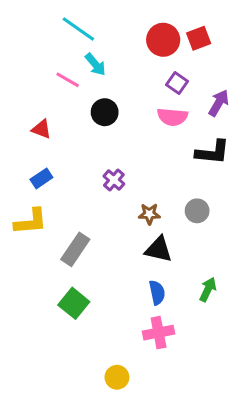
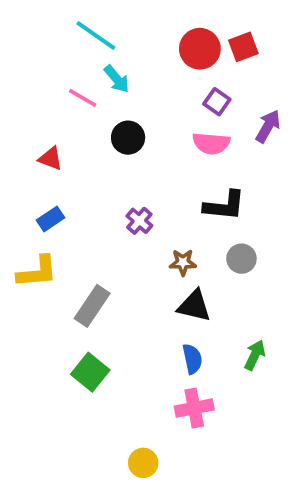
black L-shape: (213, 152) -> (224, 206), moved

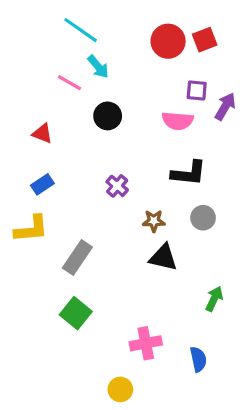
purple square: (217, 102) -> (197, 91), moved, turned -30
blue semicircle: (192, 359) -> (198, 359), moved
pink cross: (194, 408) -> (146, 343), moved

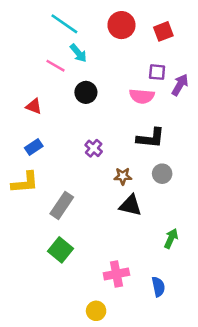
red circle: (168, 41) -> (121, 25), moved

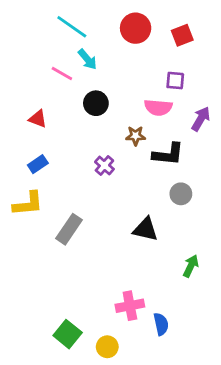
purple arrow: (180, 85) -> (201, 119), moved
brown star: (123, 176) -> (136, 136), moved
green square: (61, 250) -> (68, 334), moved
blue semicircle: (158, 287) -> (161, 324), moved

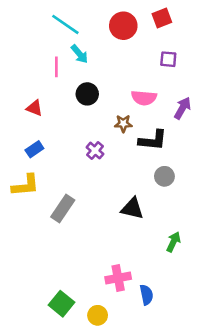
red square: (182, 35) -> (162, 18), moved
pink line: (62, 73) -> (56, 67), turned 60
purple square: (175, 81) -> (168, 59), moved

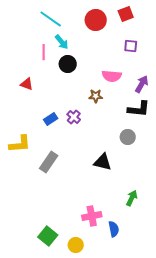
black circle: (87, 94) -> (68, 64), moved
black L-shape: (153, 140) -> (139, 109), moved
blue rectangle: (34, 149) -> (51, 119), moved
green arrow: (173, 242) -> (132, 198), moved

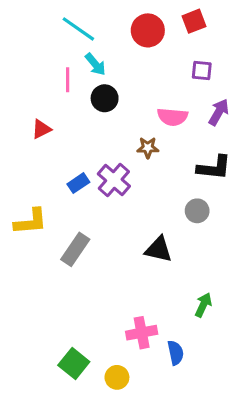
red triangle: (27, 84) -> (41, 129), turned -48
purple arrow: (142, 84) -> (219, 112), moved
purple cross: (74, 117) -> (114, 180), size x1.5

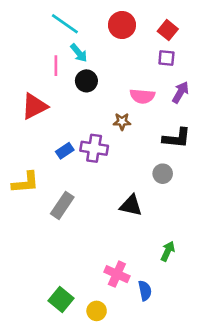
red square: (194, 21) -> (168, 30), moved, turned -30
red triangle: (41, 129) -> (34, 106), size x1.6
purple cross: (114, 180) -> (94, 148), turned -32
pink cross: (142, 333) -> (117, 274), turned 35

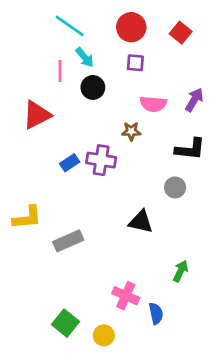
purple square: (166, 58) -> (135, 63), moved
yellow L-shape: (25, 183) -> (27, 218), moved
gray rectangle: (62, 205) -> (68, 241), moved, turned 32

